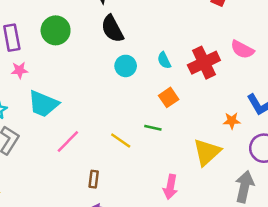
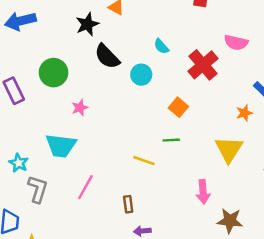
cyan semicircle: (164, 60) -> (161, 46), moved
cyan circle: (126, 66) -> (141, 75), moved
pink star: (20, 70) -> (80, 108), moved
pink line: (68, 141) -> (85, 187), moved

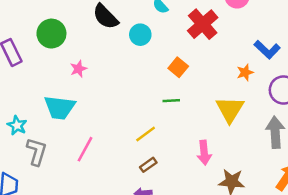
yellow line: (144, 161) -> (146, 134), moved, turned -55
brown rectangle: (128, 204) -> (148, 165), moved, turned 63

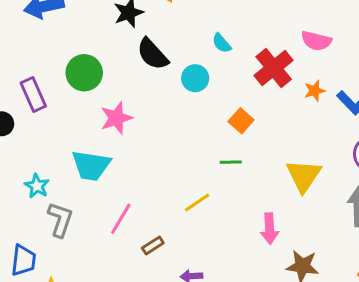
pink star: (78, 69) -> (116, 118), size x1.5
orange star: (245, 72) -> (315, 91), moved
brown rectangle: (148, 165) -> (153, 245), moved

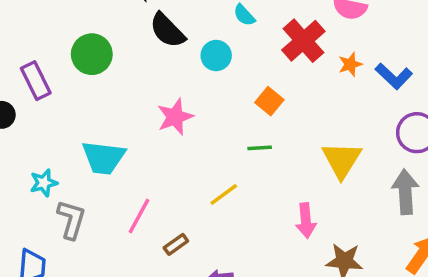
pink star: (116, 118) -> (175, 117), moved
cyan star: (37, 186) -> (44, 183), turned 30

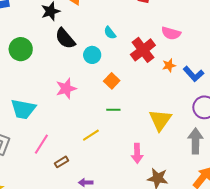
orange square: (269, 101) -> (112, 81), moved

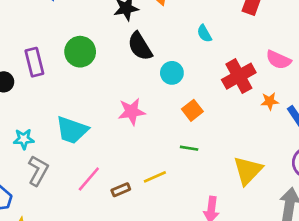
cyan semicircle: (110, 33) -> (204, 34), moved
brown rectangle: (61, 162) -> (121, 190), moved

